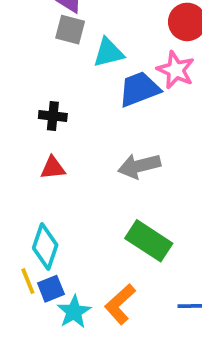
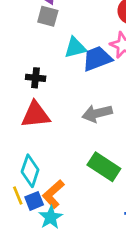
cyan triangle: (109, 53) -> (75, 48), moved
red triangle: (53, 168) -> (36, 115), size x1.6
orange L-shape: (120, 304) -> (53, 194), moved

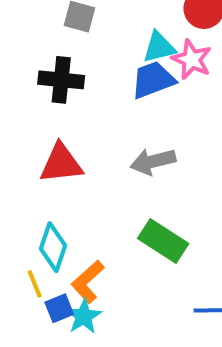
cyan triangle: (75, 48) -> (159, 47), moved
black cross: (36, 78) -> (61, 80), moved, size x1.5
blue square: (34, 201) -> (59, 308), moved

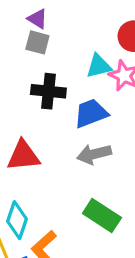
black cross: (61, 80) -> (48, 91), moved
blue trapezoid: (153, 80) -> (91, 113), moved

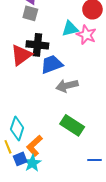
blue trapezoid: (91, 113) -> (52, 64), moved
red triangle: (23, 156) -> (21, 55), moved, turned -30

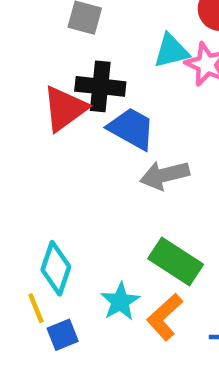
blue trapezoid: (52, 64) -> (131, 129), turned 50
orange L-shape: (34, 146) -> (165, 317), moved
cyan star: (32, 163) -> (120, 301), moved

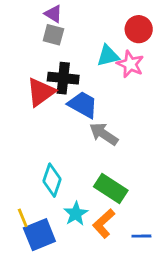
gray arrow: (165, 175) -> (104, 134), turned 48
cyan diamond: (56, 268) -> (52, 180), moved
blue square: (63, 335) -> (39, 235), size x1.6

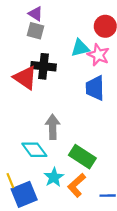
red triangle: (41, 92) -> (25, 78), turned -50
blue trapezoid: (83, 105) -> (95, 88), moved, turned -120
gray arrow: (104, 134) -> (53, 127), moved, turned 55
cyan diamond: (52, 180) -> (34, 150), turned -55

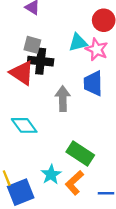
gray square: (36, 31) -> (32, 45), moved
gray arrow: (53, 127) -> (63, 99), moved
cyan diamond: (34, 150) -> (24, 125), moved

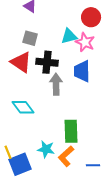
black cross: (41, 61) -> (47, 62), moved
green rectangle: (80, 154) -> (71, 131), turned 55
cyan star: (51, 175) -> (46, 149), turned -30

